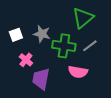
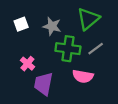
gray star: (42, 34) -> (52, 26), moved
white square: (16, 35) -> (21, 24), moved

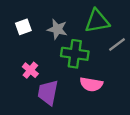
green triangle: (88, 19) -> (97, 21), turned 30
gray line: (96, 49) -> (117, 44), moved

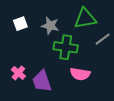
pink cross: (30, 70) -> (18, 73), moved
purple trapezoid: (48, 92) -> (42, 81), turned -30

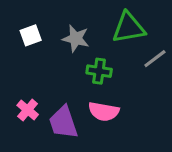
green cross: (66, 47) -> (99, 71), size x0.7
pink semicircle: (80, 74) -> (104, 111), moved

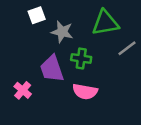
white square: (31, 35) -> (37, 15), moved
purple trapezoid: (63, 122) -> (52, 69), moved

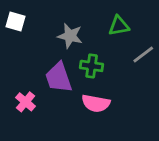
white square: (37, 15) -> (15, 22), moved, turned 36
green triangle: (105, 23) -> (119, 26), size x0.7

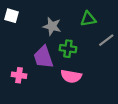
pink cross: (26, 102) -> (19, 75), turned -32

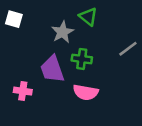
green triangle: (88, 19) -> (88, 17), moved, turned 49
gray star: (52, 26) -> (63, 32), turned 30

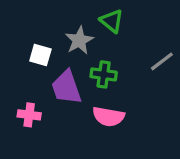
white square: (14, 19) -> (40, 55), moved

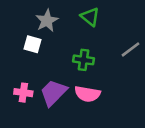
gray star: (79, 40) -> (47, 21), moved
purple trapezoid: (66, 87) -> (53, 93), moved, turned 64

